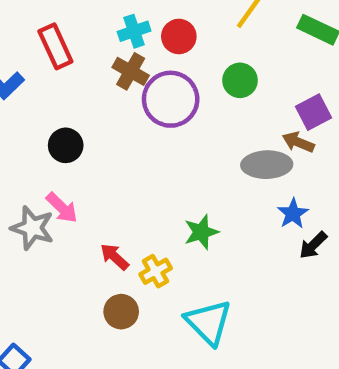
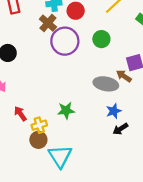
brown circle: (121, 312) -> (38, 140), moved

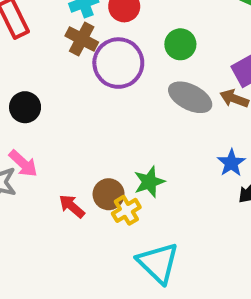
gray ellipse: (106, 84) -> (190, 97), moved, turned 30
yellow cross: (39, 125) -> (126, 210), moved
brown circle: (38, 140) -> (109, 194), moved

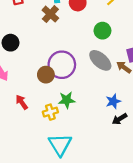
purple circle: (118, 63) -> (62, 65), moved
brown circle: (109, 194) -> (46, 75), moved

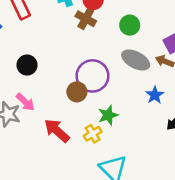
brown cross: (50, 14) -> (86, 19), moved
blue star: (113, 101) -> (155, 95), moved
red arrow: (22, 102) -> (57, 131), size x1.5

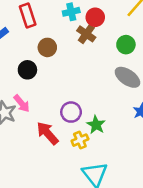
purple circle: (92, 76) -> (71, 112), moved, size x0.7
brown circle: (77, 92) -> (47, 47), moved
green star: (108, 115) -> (96, 125), turned -30

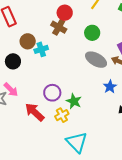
cyan cross: (71, 12) -> (41, 49), moved

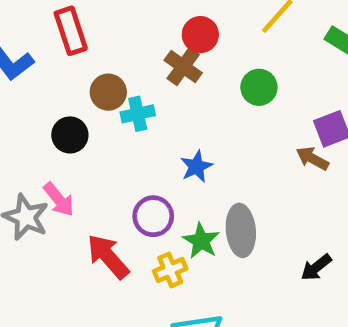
gray ellipse: (96, 60) -> (241, 230), moved, turned 50
blue star: (110, 87) -> (196, 167), moved

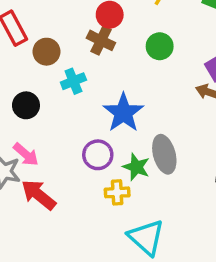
brown circle: (108, 92) -> (46, 52), moved
blue star: (196, 167) -> (123, 113), size x1.6
red arrow: (108, 257) -> (39, 195), moved
yellow cross: (170, 270) -> (117, 192), turned 30

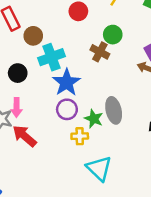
brown cross: (101, 40) -> (100, 52), moved
cyan cross: (73, 81) -> (51, 57), size x1.5
blue star: (123, 113) -> (66, 82), moved
pink arrow: (26, 154) -> (17, 107), turned 48

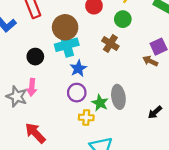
green circle: (113, 35) -> (123, 19), moved
brown circle: (33, 36) -> (65, 27), moved, size x1.5
blue star: (66, 82) -> (78, 68), size x0.7
red arrow: (25, 136) -> (35, 133), moved

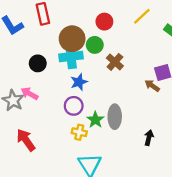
green circle: (123, 19) -> (95, 45), moved
pink arrow: (32, 87) -> (29, 94), turned 105
black arrow: (155, 112) -> (149, 138), turned 136

